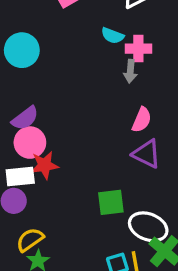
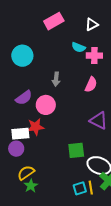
gray arrow: (130, 71) -> (56, 79), moved
pink semicircle: (142, 120) -> (91, 85), moved
pink circle: (30, 143) -> (46, 105), moved

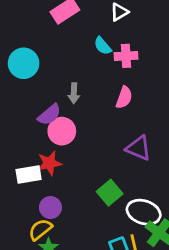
cyan semicircle: (78, 47) -> (103, 46), turned 32
purple semicircle: (24, 98) -> (49, 115), moved
purple circle: (16, 149) -> (50, 207), moved
green square: (76, 150) -> (110, 193), turned -30

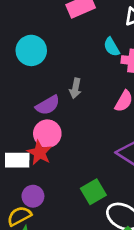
pink circle: (62, 131) -> (47, 134), moved
red star: (49, 163) -> (39, 153), turned 30

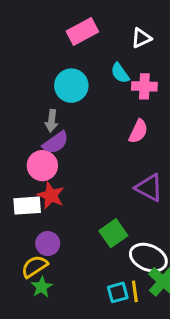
cyan circle: (31, 50) -> (71, 86), moved
gray arrow: (75, 88) -> (52, 121), moved
pink circle: (47, 134) -> (42, 166), moved

